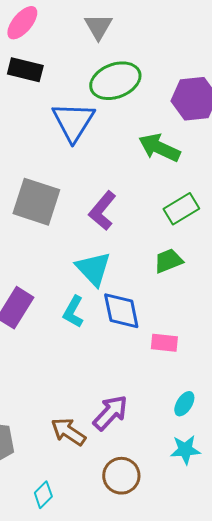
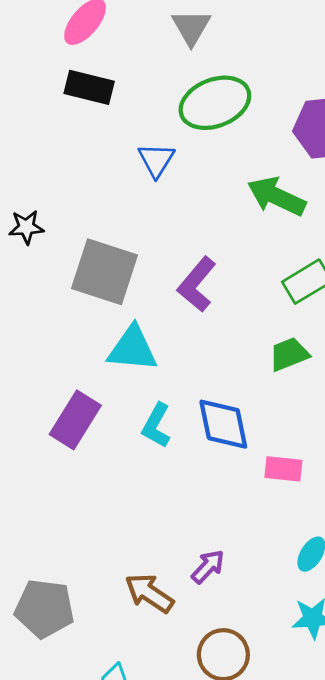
blue triangle: (73, 122) -> (156, 160), size x0.6
cyan triangle: (93, 269) -> (133, 349), moved, turned -42
purple arrow: (110, 413) -> (208, 567), size x0.7

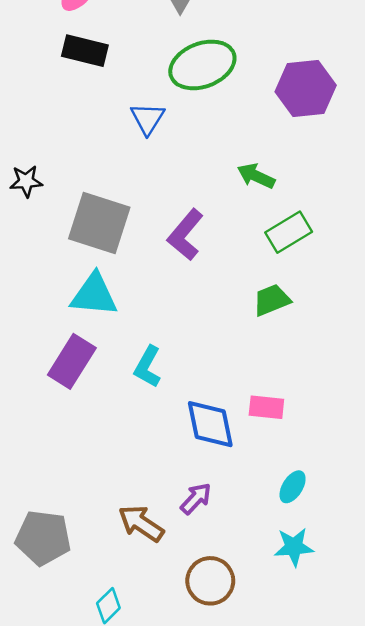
green arrow: (276, 196) -> (256, 176), moved, size x0.7
cyan triangle: (133, 349) -> (94, 295), moved
blue diamond: (223, 424) -> (210, 424), moved

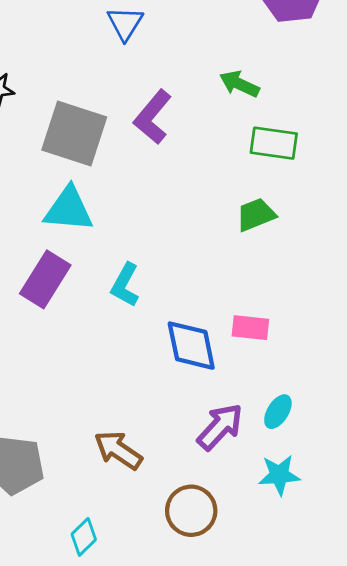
green rectangle: (289, 232) -> (274, 143), turned 39
purple L-shape: (185, 235) -> (153, 117), moved
purple arrow: (196, 499) -> (220, 427), moved, size x1.4

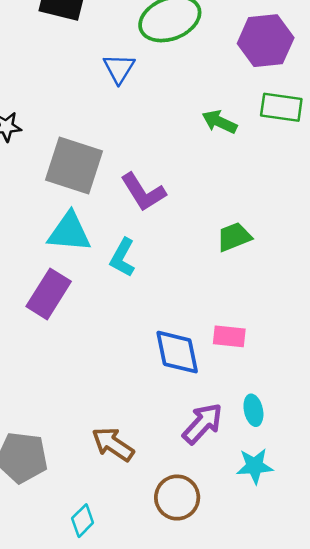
purple L-shape: (153, 117) -> (143, 192), moved, turned -72
green rectangle: (274, 143) -> (281, 107), moved
cyan L-shape: (125, 285) -> (123, 258), moved
cyan ellipse: (278, 412) -> (253, 410), turned -44

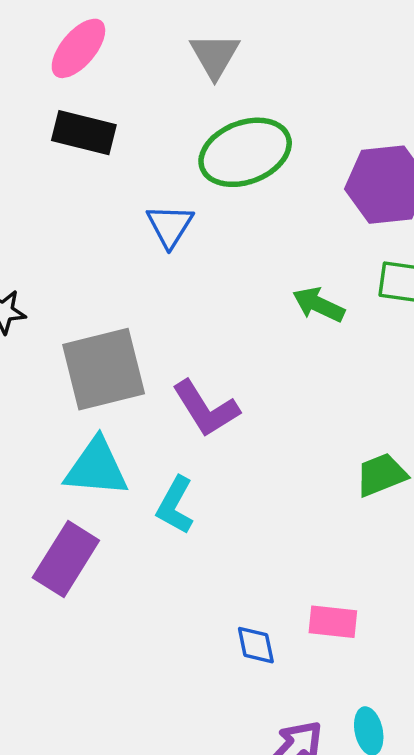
gray square: (74, 165) -> (104, 369), turned -32
green trapezoid: (234, 237) -> (381, 475), moved
blue diamond: (177, 352) -> (256, 645), size x0.6

